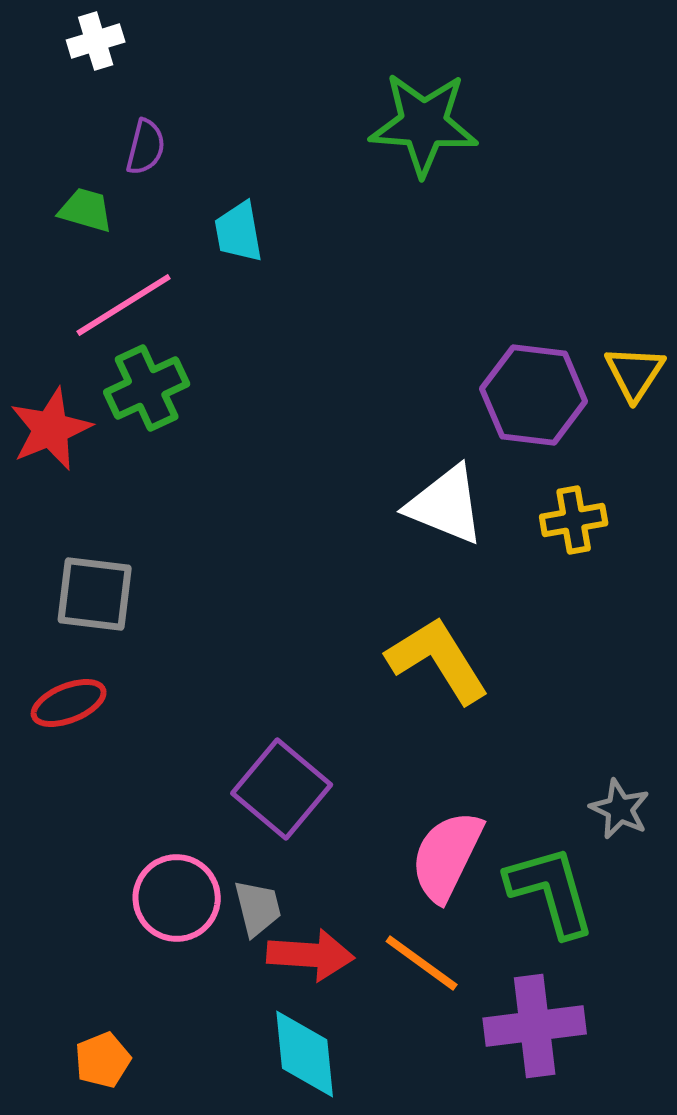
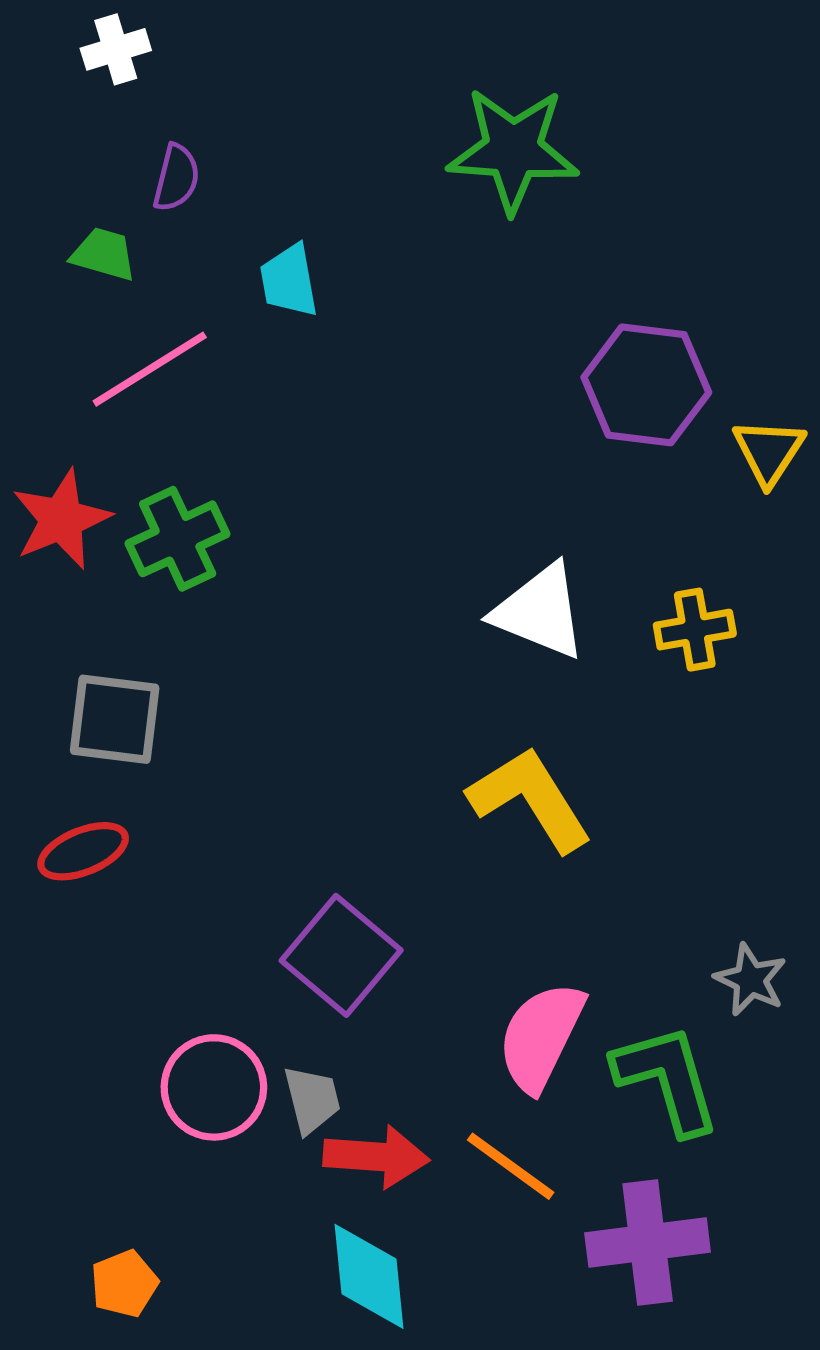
green cross: (147, 388) -> (178, 539), moved
purple hexagon: (534, 395) -> (646, 385), moved

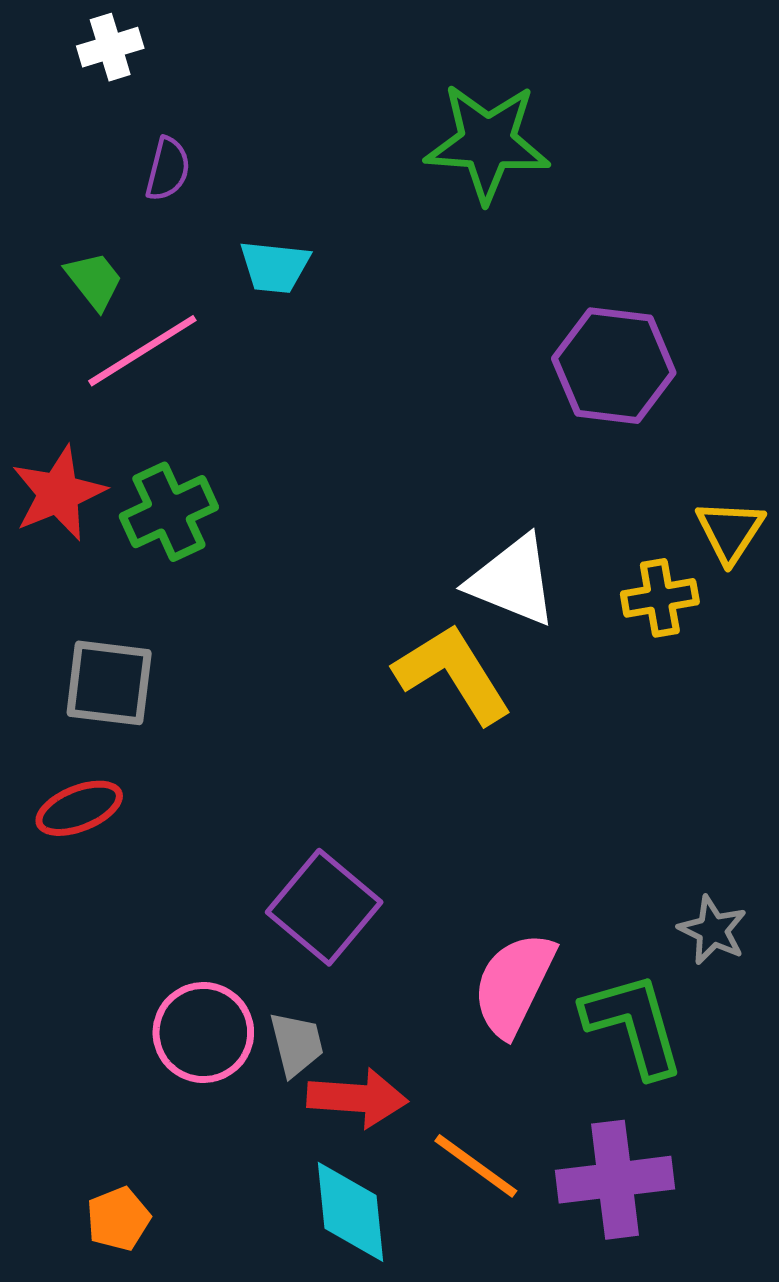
green trapezoid: (104, 254) -> (94, 281), moved, turned 36
cyan trapezoid: (289, 281) -> (275, 267), turned -74
yellow triangle: (769, 452) -> (730, 531), moved
yellow L-shape: (530, 799) -> (453, 674), moved
orange line: (511, 1166) -> (476, 1166), moved

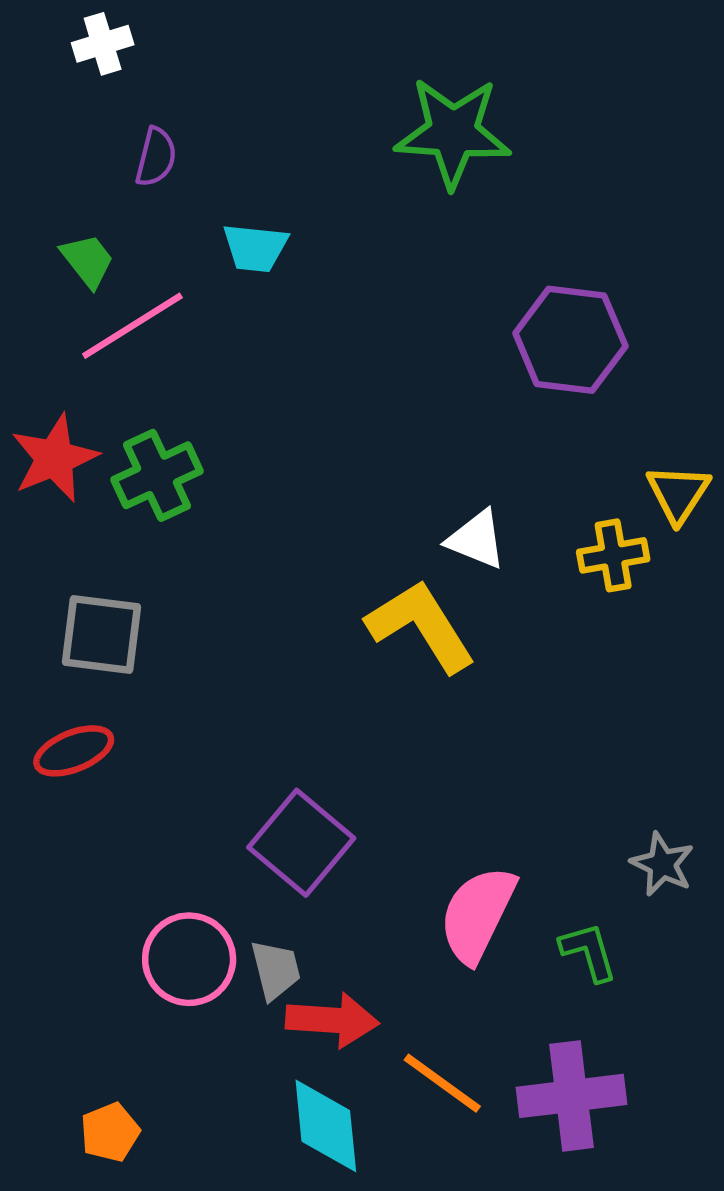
white triangle: (513, 581) -> (476, 539), size x0.7
green L-shape: (633, 1024) -> (589, 952), size x0.6

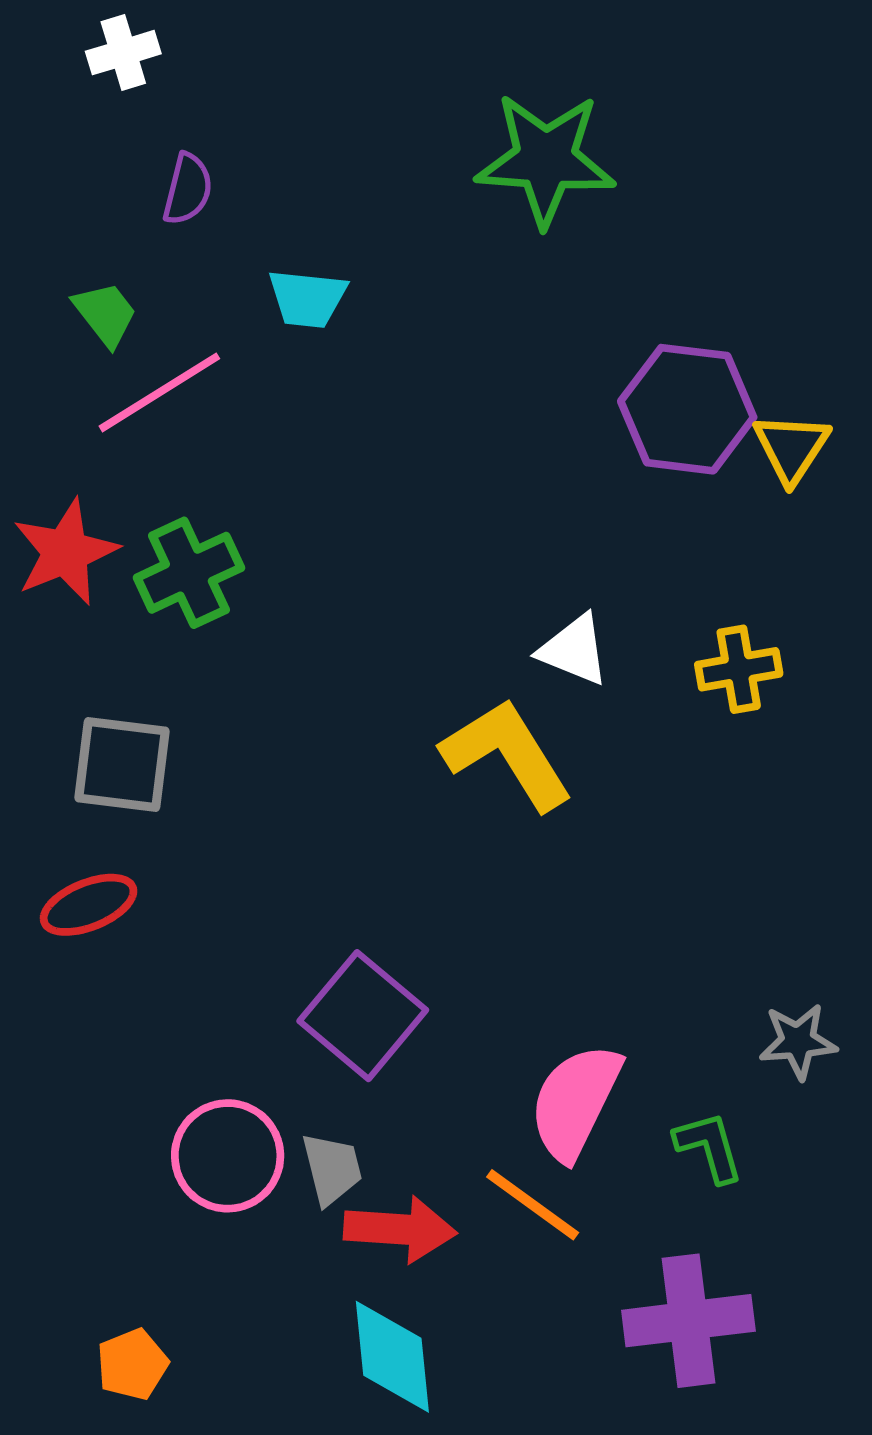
yellow triangle: (678, 493) -> (791, 448), moved
gray star: (662, 864) -> (798, 1041), turned -30
orange line: (442, 1083) -> (533, 1205), moved

